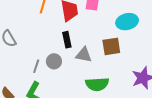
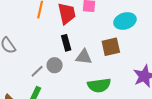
gray line: (36, 66) -> (37, 71), turned 32

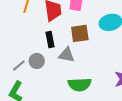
brown square: (111, 47) -> (80, 33), moved

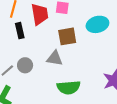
black rectangle: (50, 39) -> (20, 31), moved

